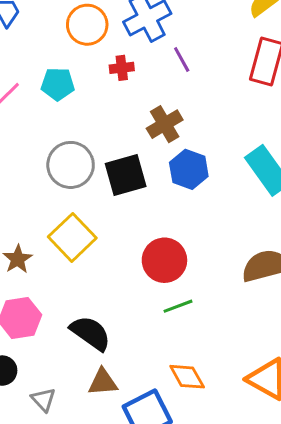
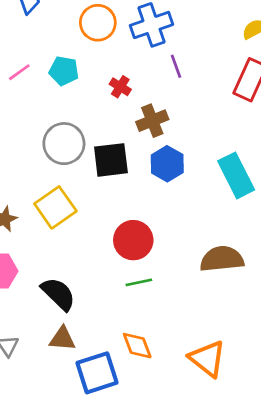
red cross: (122, 68) -> (120, 87), moved, turned 30

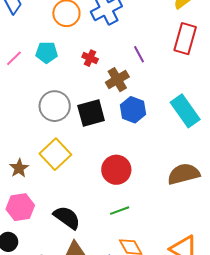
purple line: (176, 66) -> (139, 54), moved
green line: (139, 282) -> (120, 211), moved

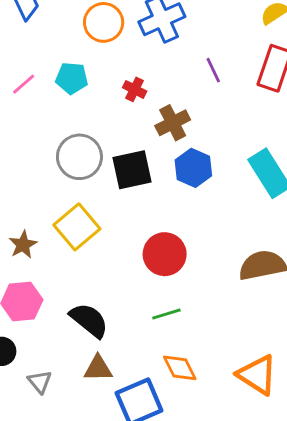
purple line: (139, 54) -> (213, 70), moved

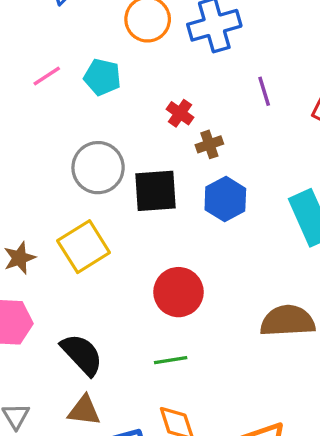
red cross: (135, 89) -> (180, 113), moved
brown cross: (173, 123) -> (209, 144), size x0.7

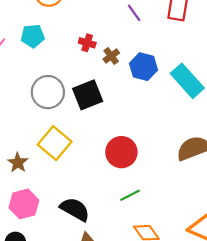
blue hexagon: (225, 199) -> (144, 67), moved

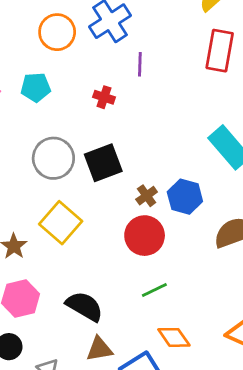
purple line: (134, 13) -> (140, 64), moved, turned 36
brown cross: (111, 56) -> (147, 196), moved
blue hexagon: (144, 67) -> (185, 197), moved

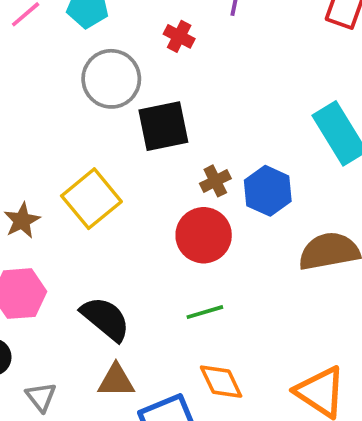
gray circle: (53, 158) -> (111, 79), moved

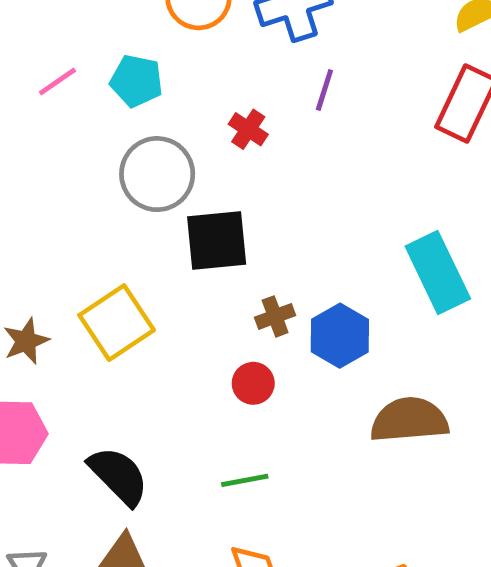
red circle: (204, 235) -> (253, 383), size x0.6

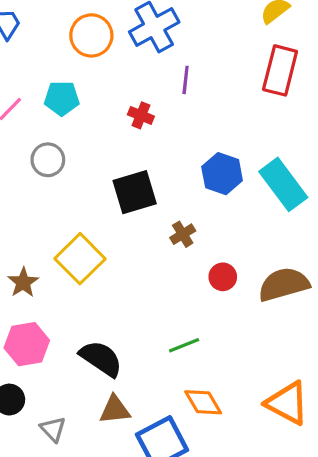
gray circle: (157, 174) -> (48, 160), moved, size x0.7
blue hexagon: (340, 336) -> (222, 174), moved
red circle: (253, 383) -> (223, 277), moved

